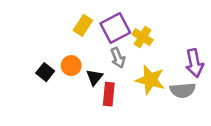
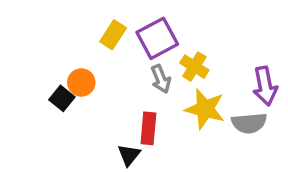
yellow cross: (142, 37) -> (194, 67), moved
orange circle: (71, 66) -> (81, 82), moved
black triangle: (94, 77) -> (129, 155), moved

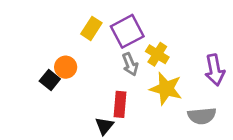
gray semicircle: (249, 123) -> (202, 116), moved

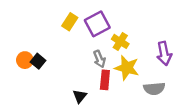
gray arrow: (130, 64) -> (99, 59), moved
orange circle: (66, 67) -> (25, 60), moved
red rectangle: (120, 104) -> (105, 80), moved

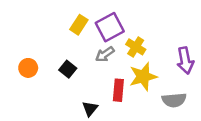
gray arrow: (99, 59) -> (105, 54), moved, turned 77
black square: (38, 61) -> (68, 69), moved
yellow star: (127, 68) -> (143, 77), turned -30

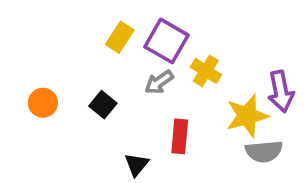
purple square: (110, 27) -> (167, 41), turned -32
yellow star: (143, 77) -> (247, 116), moved

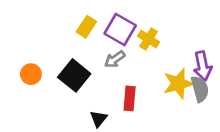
yellow cross: (206, 71) -> (149, 39), moved
black square: (103, 105) -> (74, 75), size x1.6
gray semicircle: (264, 151) -> (200, 89), moved, turned -100

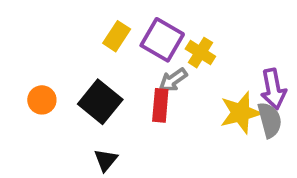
gray arrow: (115, 59) -> (173, 80), moved
red rectangle: (130, 98) -> (160, 105), moved
black triangle: (99, 119) -> (106, 160), moved

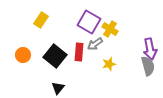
yellow rectangle: (117, 36) -> (41, 20), moved
red rectangle: (160, 105) -> (79, 52), moved
yellow star: (241, 113) -> (109, 64), moved, size x0.6

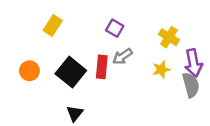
purple square: (89, 22) -> (115, 28), size x0.6
yellow cross: (110, 29) -> (169, 37), moved
yellow star: (109, 64) -> (161, 69), moved

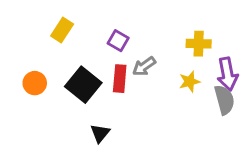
purple square: (115, 28) -> (118, 41), moved
yellow cross: (169, 37) -> (199, 44), turned -30
black triangle: (75, 113) -> (100, 133), moved

